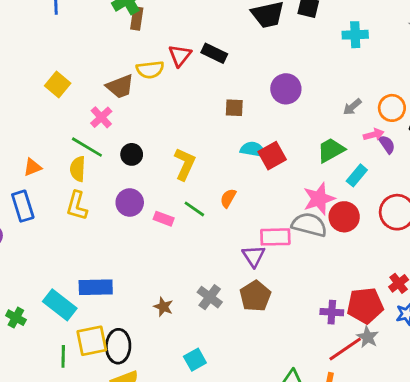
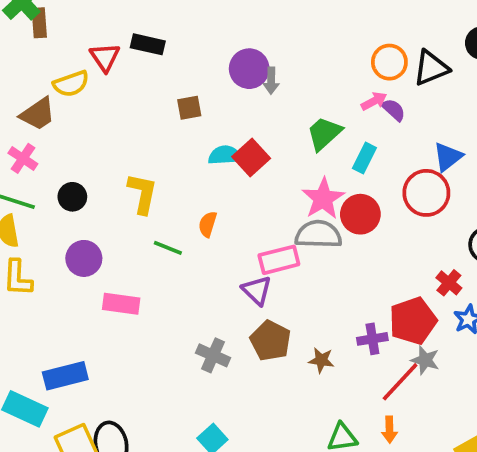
gray arrow: (352, 107) -> (271, 81), moved, turned -36
pink rectangle: (164, 219) -> (121, 304), moved, size x1.4
brown star: (163, 307) -> (321, 360), moved

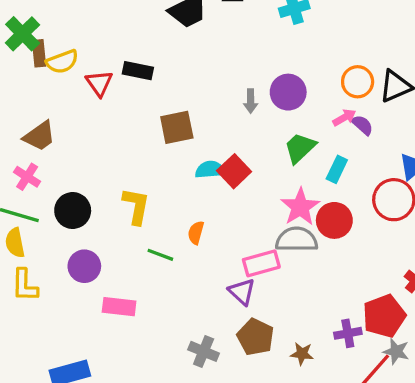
purple circle: (249, 69) -> (288, 92), moved
yellow semicircle: (71, 84) -> (62, 62), moved
brown square: (189, 108) -> (177, 127), size x1.5
black circle: (72, 197) -> (73, 211), size x1.4

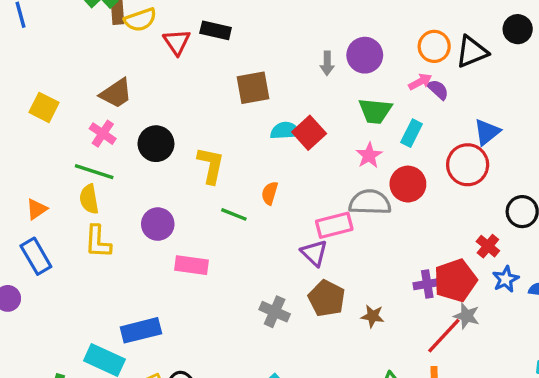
green trapezoid: (300, 148) -> (375, 111), turned -132
pink star: (300, 207) -> (369, 155), moved, size x0.7
black circle: (73, 211) -> (156, 144), moved
purple cross: (348, 333) -> (427, 284), moved

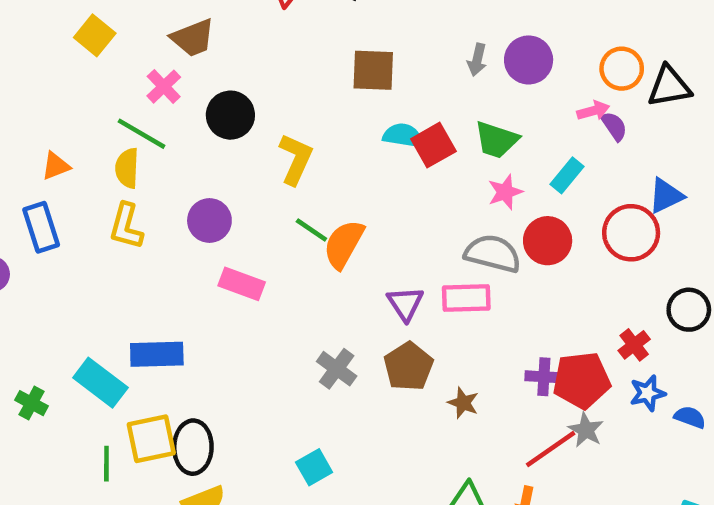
green trapezoid: (375, 111) -> (497, 140), moved
orange semicircle: (270, 193) -> (344, 244), moved, size x1.6
pink rectangle: (334, 225) -> (466, 298), moved

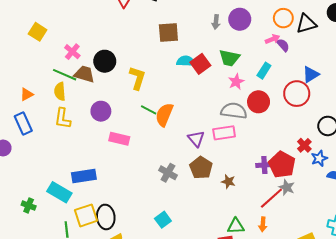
brown trapezoid: (193, 38) -> (84, 74), moved, turned -135
red pentagon: (582, 380) -> (282, 165), turned -30
blue star: (647, 393) -> (319, 158), moved

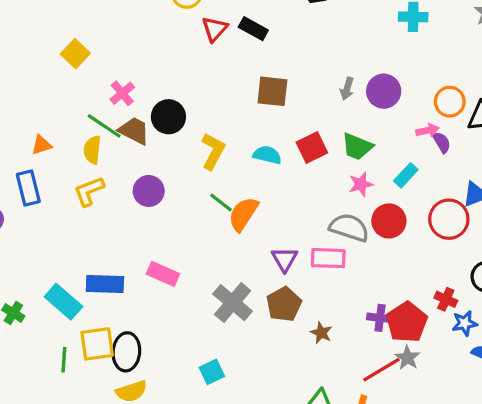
cyan semicircle: (186, 61) -> (267, 155), moved
yellow L-shape: (63, 118) -> (89, 191), turned 50
pink rectangle: (119, 139) -> (163, 274), moved
red cross: (304, 145) -> (446, 299), turned -32
gray cross: (168, 173) -> (233, 303), size x1.4

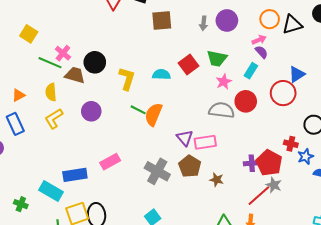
brown square: (272, 91) -> (162, 20), moved
green line: (104, 126) -> (50, 63), moved
purple semicircle: (442, 142) -> (261, 52), moved
pink rectangle: (328, 258) -> (205, 142), moved
pink rectangle: (163, 274) -> (110, 162), turned -42

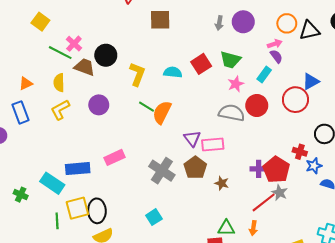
brown square: (162, 20) -> (160, 20), moved

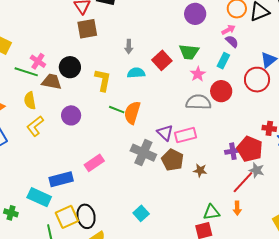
brown square: (160, 20) -> (87, 29), moved
gray arrow: (219, 23) -> (129, 47), moved
gray cross: (162, 171) -> (143, 153), moved

